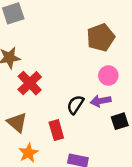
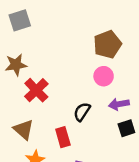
pink circle: (108, 75) -> (104, 76), moved
purple arrow: (101, 101) -> (119, 104), moved

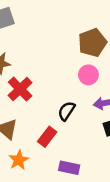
red rectangle: (63, 137) -> (47, 137), turned 54

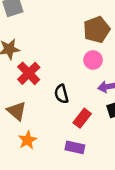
black semicircle: (66, 111) -> (61, 94), moved, turned -48
red rectangle: (47, 137) -> (82, 118), moved

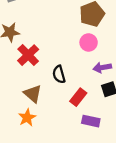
brown triangle: (17, 111) -> (33, 94), moved
purple rectangle: (75, 147) -> (91, 121), moved

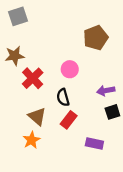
pink circle: (89, 42) -> (70, 69), moved
red rectangle: (78, 97) -> (69, 120), moved

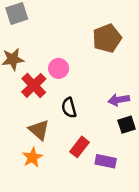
pink circle: (70, 69) -> (59, 68), moved
red rectangle: (69, 120) -> (79, 147), moved

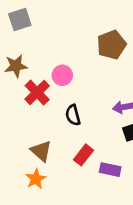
brown triangle: (39, 130) -> (41, 151), moved
orange star: (32, 157) -> (36, 179), moved

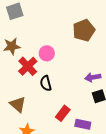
black semicircle: (73, 115) -> (46, 83), moved
brown triangle: (41, 151) -> (18, 104), moved

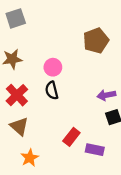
red cross: (28, 66) -> (17, 95), moved
black semicircle: (46, 83) -> (52, 90), moved

